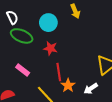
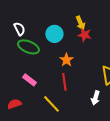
red star: (50, 48) -> (84, 35), moved
orange star: (68, 85) -> (66, 60), moved
white arrow: (91, 89) -> (95, 98), turned -40

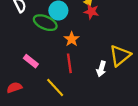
green ellipse: (28, 47) -> (45, 23), moved
white arrow: (95, 98) -> (101, 69), moved

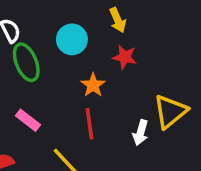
red star: (91, 12) -> (125, 57), moved
green ellipse: (45, 23) -> (26, 62), moved, turned 45

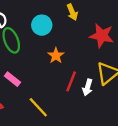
red star: (125, 57) -> (102, 36), moved, size x1.5
red line: (90, 124) -> (71, 81), moved, turned 30

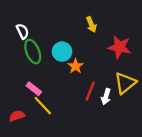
cyan circle: (42, 25) -> (62, 52), moved
yellow line: (38, 107) -> (43, 106), moved

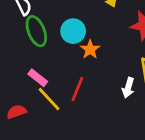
red line: (90, 91) -> (77, 89), moved

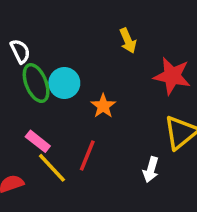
cyan circle: (73, 31) -> (64, 83), moved
white arrow: (128, 88) -> (151, 170), moved

